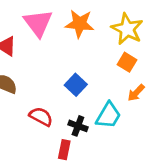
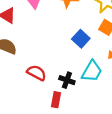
blue square: (76, 85) -> (81, 39), moved

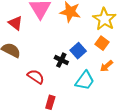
black cross: (67, 80) -> (61, 60), moved

